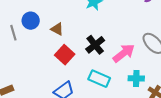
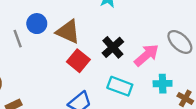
brown triangle: (57, 29) -> (68, 32), size x1.6

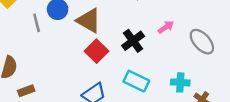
pink arrow: (146, 55) -> (166, 27), moved, size x0.6

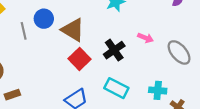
pink arrow: (166, 27) -> (146, 38), turned 56

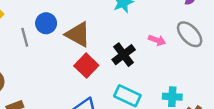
gray ellipse: (179, 52) -> (190, 34), moved

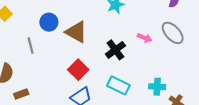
gray line: (25, 37) -> (31, 46), moved
red square: (86, 66) -> (78, 70), moved

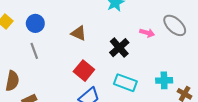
blue circle: (49, 22) -> (35, 23), moved
brown triangle: (76, 32) -> (79, 33), size x0.7

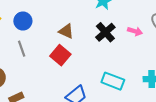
black cross: (119, 48) -> (105, 32), moved
red square: (84, 71) -> (60, 55), moved

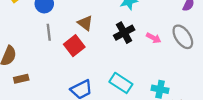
gray line: (22, 49) -> (49, 32), moved

